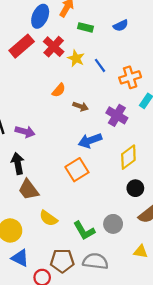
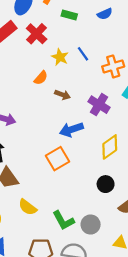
yellow star: (76, 58) -> (60, 57), moved
black circle: (135, 188) -> (106, 184), moved
gray circle: (113, 224) -> (91, 224), moved

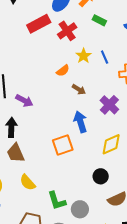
blue arrow: (71, 129) -> (80, 122), turned 80

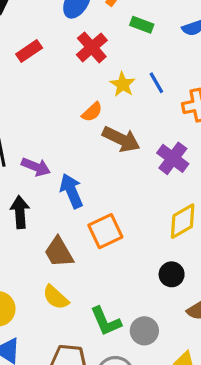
red rectangle: (39, 24) -> (29, 51), moved, size x0.7
brown arrow: (79, 89) -> (121, 139), size x1.6
blue arrow: (80, 122) -> (71, 191), moved
brown trapezoid: (16, 153) -> (59, 252), moved

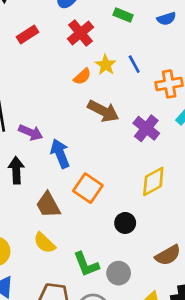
orange semicircle: (92, 112) -> (82, 77), moved
orange square: (105, 231) -> (88, 188), turned -32
black circle: (172, 274) -> (125, 223), moved

